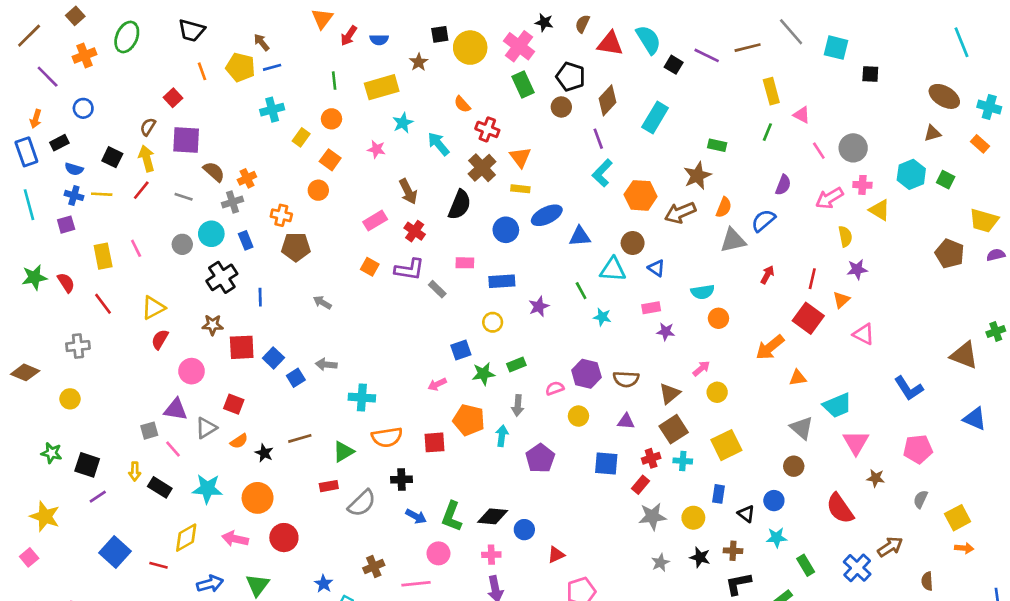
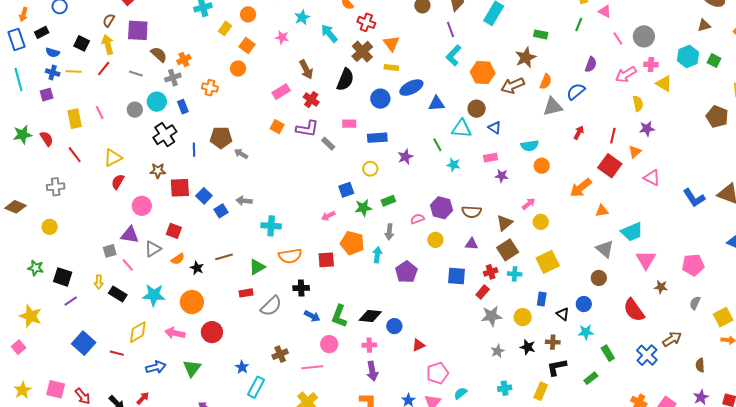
brown pentagon: (296, 247) -> (221, 138), moved
blue L-shape: (909, 388) -> (694, 198), moved

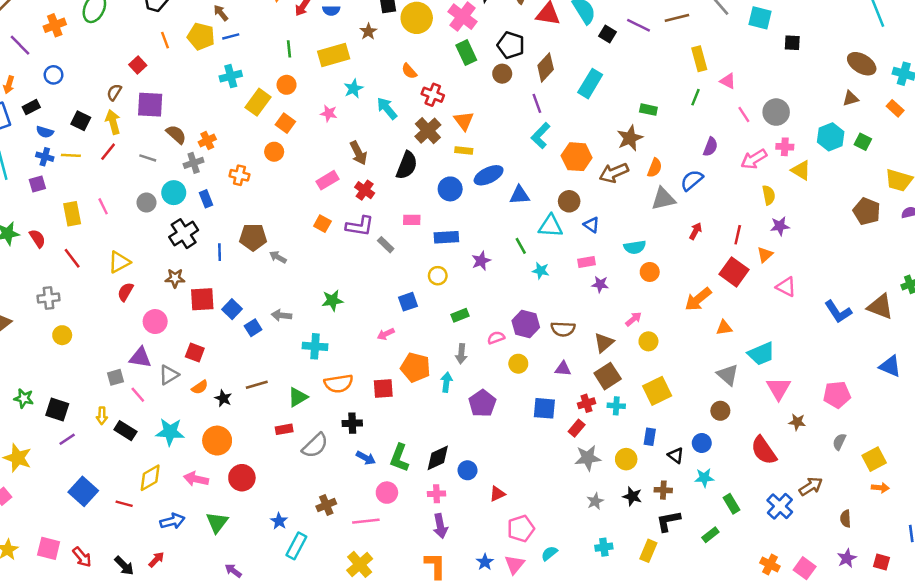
yellow rectangle: (225, 28) -> (258, 102), size x1.5
green star: (363, 208) -> (332, 300), moved
yellow circle: (50, 227) -> (62, 335), moved
black diamond: (370, 316) -> (438, 458), turned -30

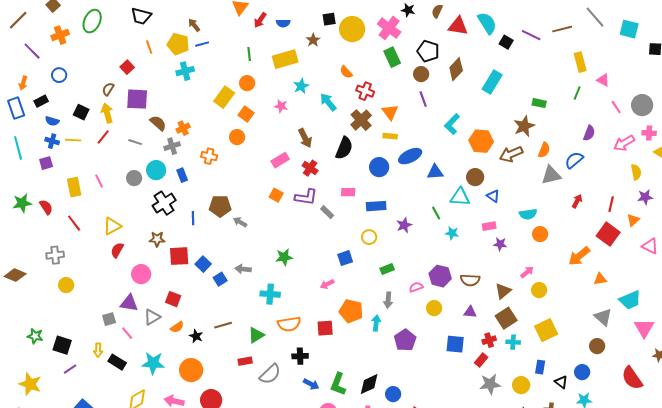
cyan cross: (231, 76) -> (185, 71), moved
purple line: (537, 103) -> (423, 99), moved

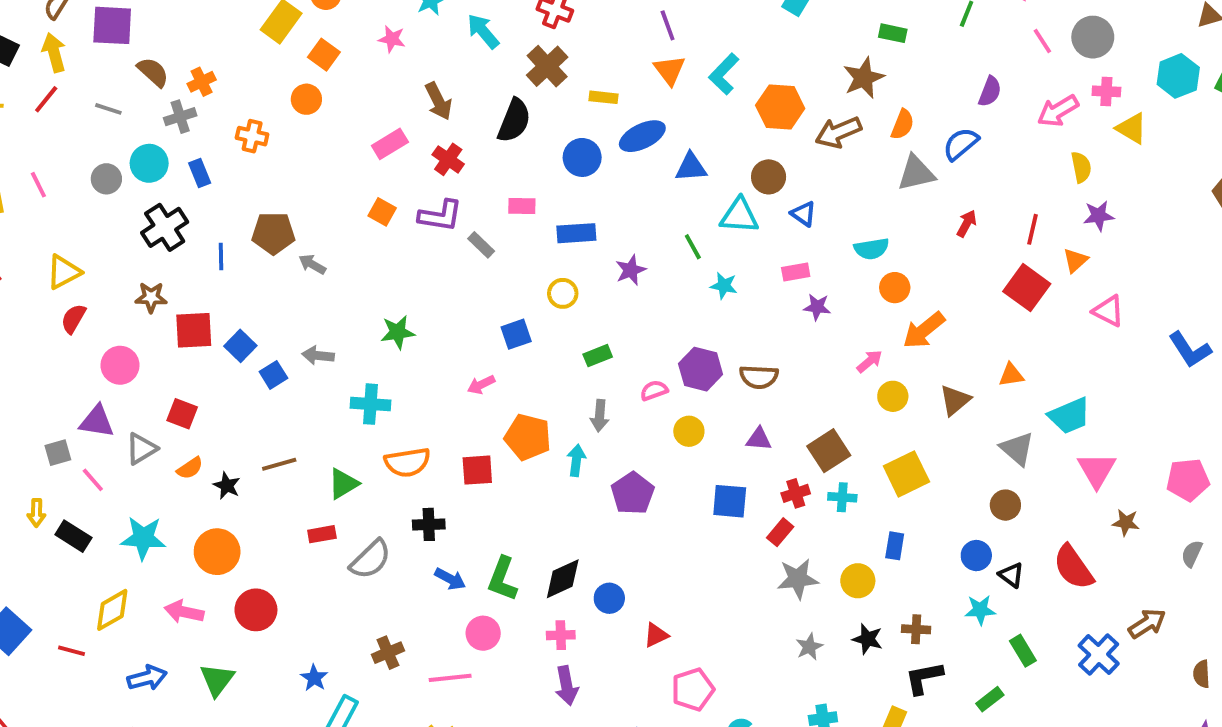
orange triangle: (390, 112) -> (670, 70), moved
orange arrow: (579, 256) -> (924, 330), moved
brown triangle: (503, 291) -> (955, 400), moved
black triangle: (561, 382) -> (1011, 575), moved

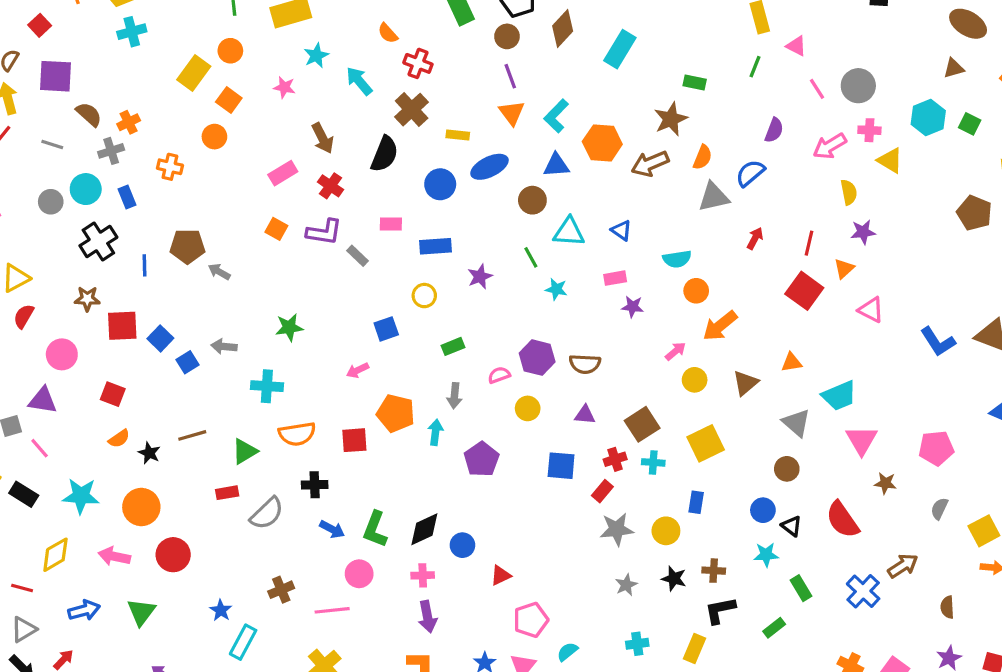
blue triangle: (691, 167) -> (556, 165), moved
brown circle: (769, 177) -> (532, 200), moved
gray triangle: (141, 449) -> (24, 629), moved

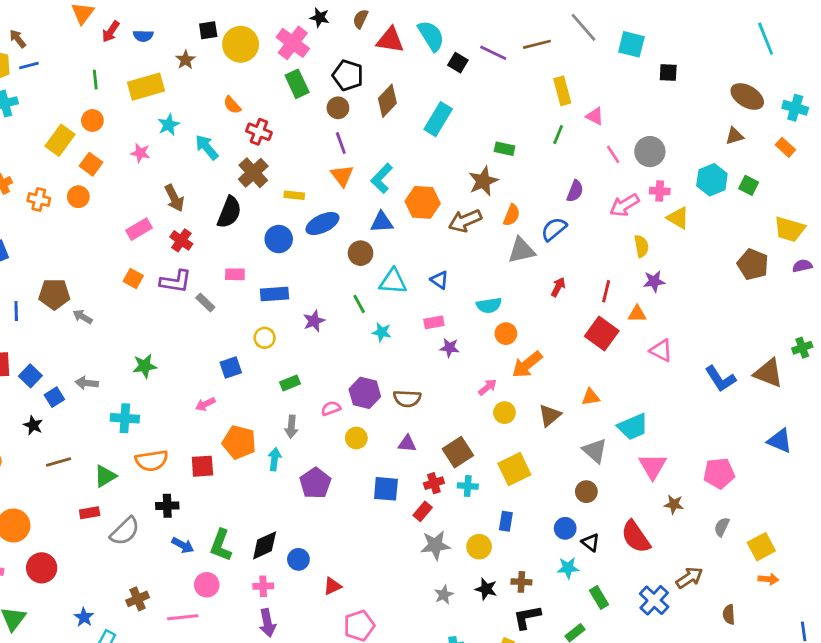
orange cross: (170, 167) -> (39, 200), moved
orange triangle: (844, 269) -> (637, 314), turned 42
black star: (149, 453) -> (33, 425), moved

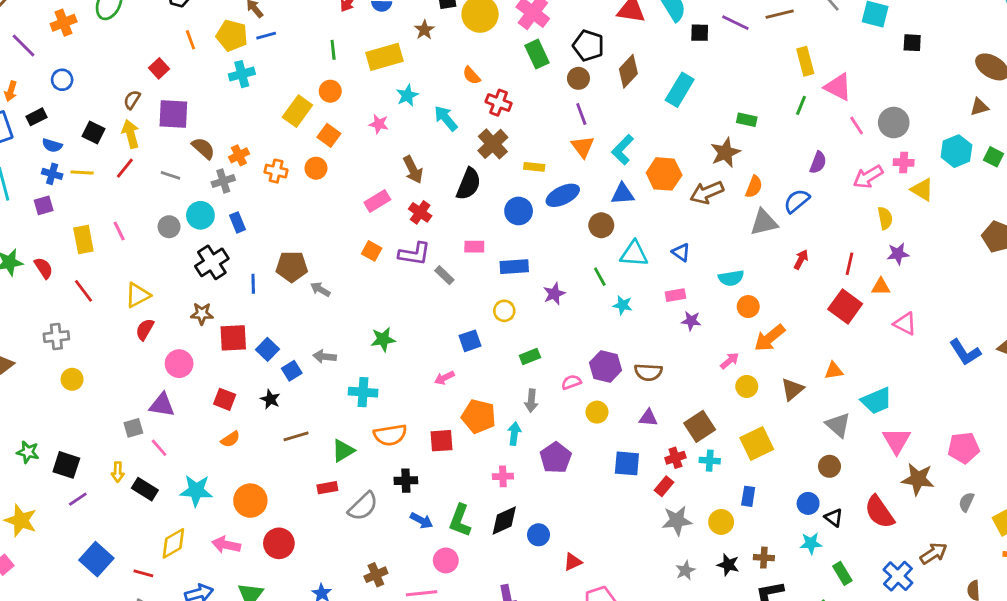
black square: (458, 63) -> (700, 33), turned -30
pink triangle: (595, 116) -> (838, 87), size x1.5
brown star: (674, 504) -> (918, 479), size x1.6
pink cross: (263, 586) -> (503, 476), moved

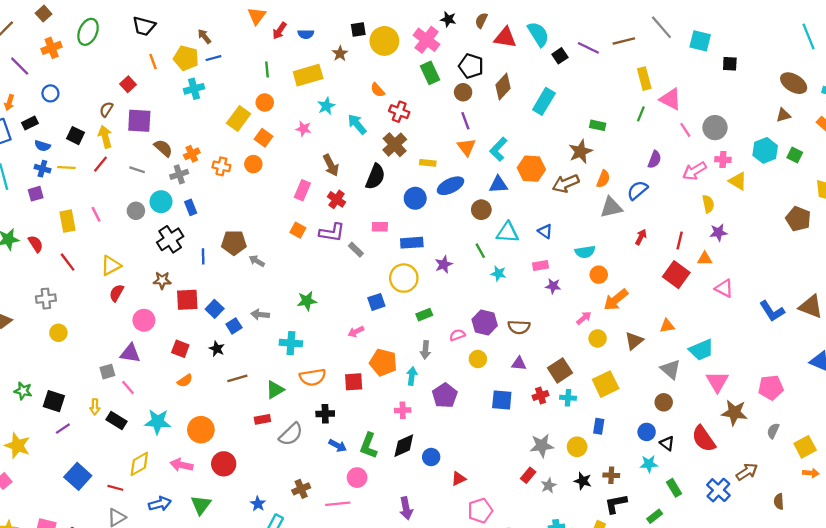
black square: (700, 33) -> (560, 56), turned -35
pink rectangle: (377, 201) -> (302, 190), turned -36
yellow circle: (504, 311) -> (404, 278), size x1.6
red rectangle: (664, 486) -> (528, 475), moved

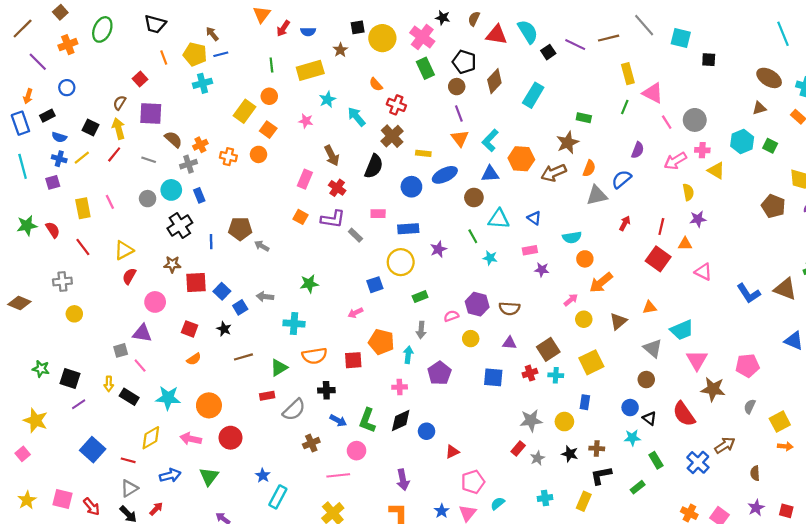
yellow line: (66, 167) -> (82, 158), turned -42
brown cross: (301, 489) -> (311, 443), moved

